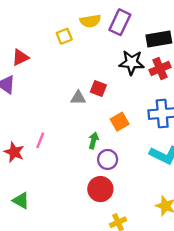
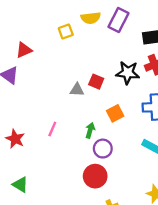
black star: (132, 63) -> (128, 73), moved
pink line: (40, 140) -> (52, 129), moved

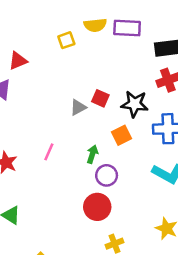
purple rectangle: (118, 20) -> (127, 28), turned 65
black star: (128, 73) -> (135, 104), moved
gray triangle: (77, 90) -> (78, 107), turned -32

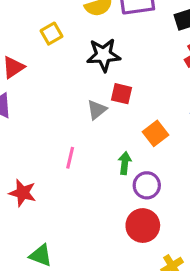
yellow square: (66, 40) -> (51, 34), moved
black star: (135, 104) -> (104, 55), moved
pink line: (49, 152) -> (70, 158), moved

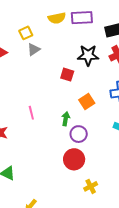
black star: (104, 55) -> (88, 55), moved
gray triangle: (97, 110) -> (34, 49), moved
pink line: (70, 158) -> (31, 113), turned -32

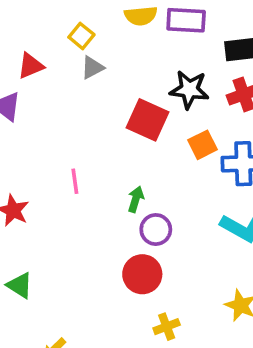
yellow square: (26, 33) -> (81, 36), turned -32
red square: (67, 75) -> (148, 120), size x1.6
orange square: (87, 102) -> (203, 145), moved

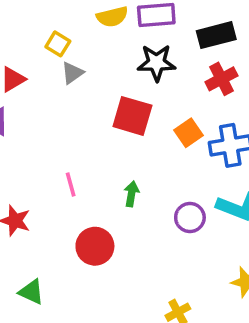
black star: (189, 90) -> (157, 63), moved
purple circle: (156, 230) -> (190, 218), moved
red circle: (142, 274) -> (95, 246), moved

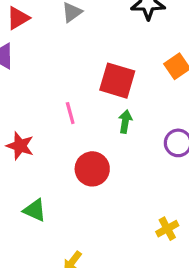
red square: (132, 116) -> (117, 81), moved

